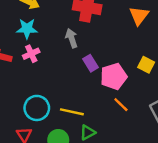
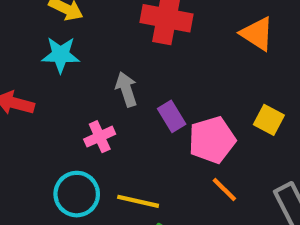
orange triangle: (139, 16) -> (257, 34), turned -35
gray arrow: (72, 38) -> (126, 89), moved
pink cross: (31, 54) -> (100, 137), moved

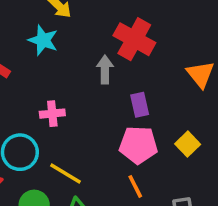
gray arrow: (126, 89) -> (105, 69), moved
purple rectangle: (172, 116) -> (140, 105), moved

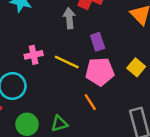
yellow line: (66, 174) -> (67, 62), moved
orange line: (135, 186) -> (90, 102), moved

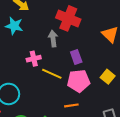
pink cross: (34, 55) -> (34, 59), moved
orange line: (90, 102) -> (71, 105), turned -64

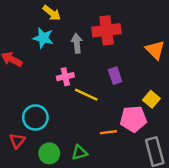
red cross: (68, 18) -> (107, 30), turned -30
gray arrow: (53, 39) -> (77, 43), moved
pink pentagon: (78, 81) -> (133, 119), moved

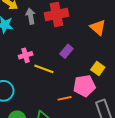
gray arrow: (77, 43) -> (31, 16), moved
purple rectangle: (115, 76) -> (66, 51), turned 64

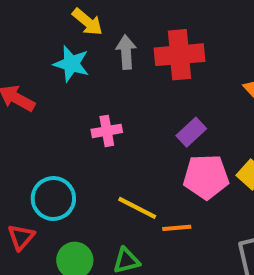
yellow line: (44, 69) -> (137, 208), moved
pink pentagon: (84, 86) -> (206, 177), moved

